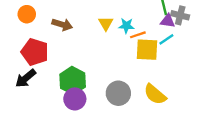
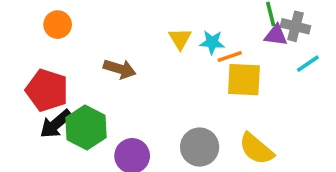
brown arrow: (62, 24) -> (120, 69), moved
cyan line: (166, 39) -> (308, 64), moved
red pentagon: (35, 52) -> (47, 90), moved
green hexagon: (73, 81) -> (86, 127), moved

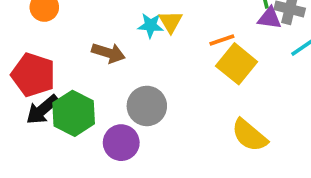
cyan star: (212, 42) -> (151, 25), moved
yellow square: (244, 80) -> (237, 64), turned 36
gray circle: (200, 147) -> (147, 106), moved

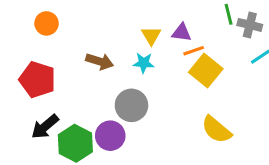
purple triangle: (270, 18) -> (182, 33), moved
cyan star: (151, 25) -> (144, 63), moved
black arrow: (42, 110) -> (45, 127), moved
green hexagon: (74, 113) -> (75, 143), moved

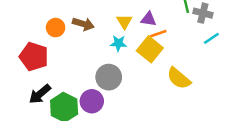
orange circle: (47, 23) -> (56, 28), moved
brown arrow: (100, 61) -> (83, 24), moved
yellow square: (206, 70) -> (150, 49), moved
yellow semicircle: (216, 130) -> (179, 78), moved

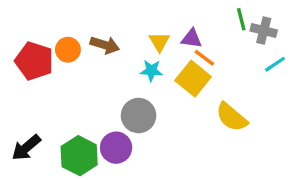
orange line: (158, 34) -> (204, 58), turned 56
red pentagon: (34, 57) -> (34, 61), moved
black arrow: (40, 94) -> (26, 148), moved

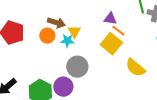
yellow triangle: (159, 42) -> (74, 32), moved
orange circle: (68, 50) -> (47, 36), moved
cyan star: (151, 71) -> (67, 41), moved

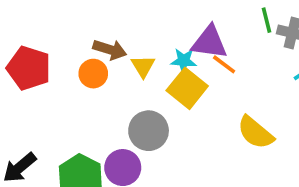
purple triangle: (110, 19) -> (209, 42), size x1.5
cyan star: (67, 41) -> (184, 61), moved
yellow square: (111, 44) -> (187, 88), moved

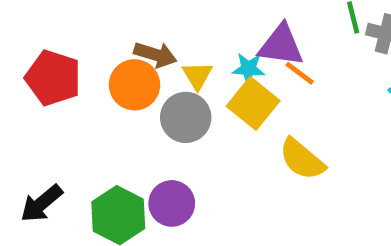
orange circle: (93, 74) -> (135, 85), size x1.4
gray circle: (149, 131) -> (186, 117), moved
yellow semicircle: (255, 133) -> (302, 159), moved

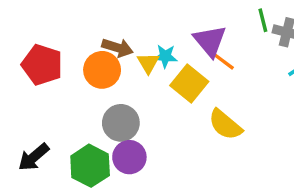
purple triangle: (281, 45) -> (210, 41), turned 42
cyan star: (248, 69) -> (165, 56), moved
gray circle: (186, 117) -> (121, 123), moved

